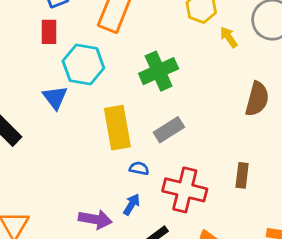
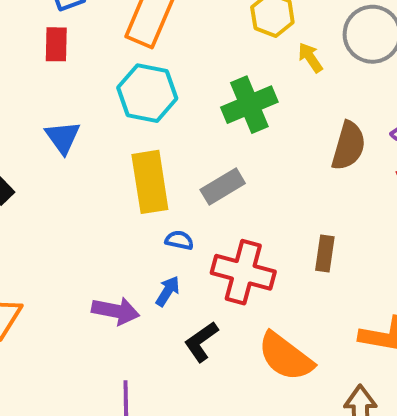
cyan hexagon: (83, 64) -> (147, 93), moved
green cross: (159, 71) -> (249, 105), moved

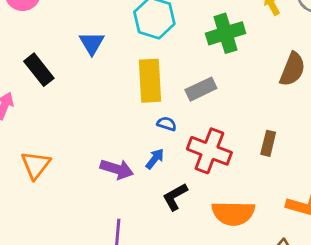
orange semicircle: (286, 357) -> (233, 213), turned -42

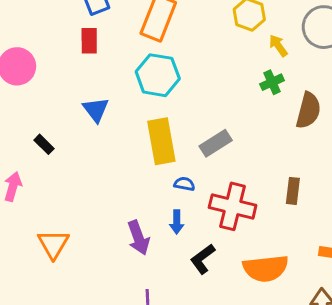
green cross: (226, 33) -> (272, 82), moved, size x0.6
black rectangle: (39, 70) -> (44, 144), size x0.6
blue arrow: (155, 159) -> (177, 222), turned 150
purple arrow: (117, 169) -> (138, 238), turned 60

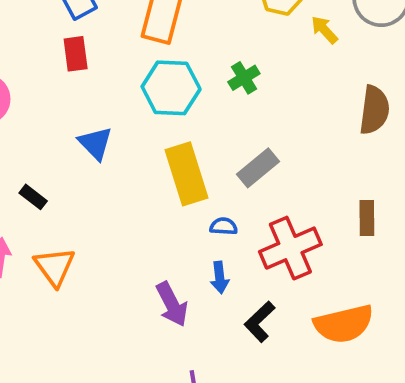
green cross: (272, 82) -> (244, 78), moved
red cross: (233, 206) -> (290, 248), turned -30
orange triangle: (53, 244) -> (55, 267), moved

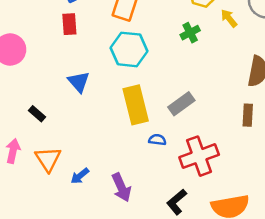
green cross: (244, 78) -> (190, 33), moved
brown rectangle: (367, 218) -> (248, 115), moved
blue arrow: (220, 277) -> (80, 176), moved, turned 54

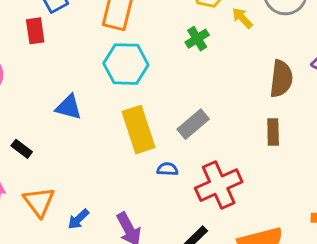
red rectangle: (69, 24) -> (35, 31), moved
blue triangle: (79, 82) -> (69, 107), turned -30

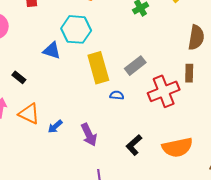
cyan hexagon: (126, 64) -> (76, 29), moved
red cross: (219, 185) -> (164, 91), moved
orange triangle: (39, 202) -> (29, 114), turned -30

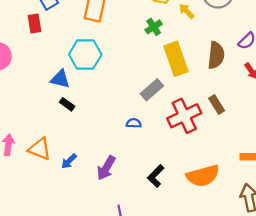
yellow rectangle: (98, 68) -> (176, 59), moved
brown rectangle: (189, 73) -> (217, 105), moved, turned -30
black rectangle: (19, 77) -> (67, 104), moved
purple arrow: (89, 135) -> (106, 168), turned 60

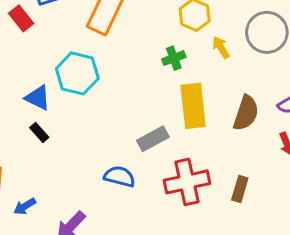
red rectangle: (35, 23) -> (21, 18), turned -42
brown rectangle: (217, 105) -> (240, 189), moved, turned 36
blue semicircle: (134, 123) -> (120, 176), size x1.5

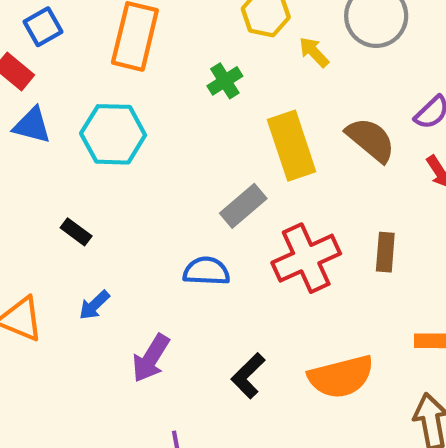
green cross: (174, 58) -> (225, 81), moved
blue triangle: (38, 98) -> (32, 125), moved
brown semicircle: (246, 113) -> (371, 140), turned -57
blue arrow: (25, 206) -> (94, 305), moved

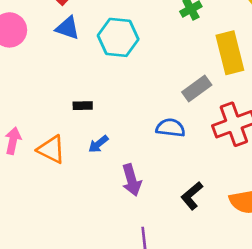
black rectangle: (76, 232) -> (83, 106), moved, turned -42
purple arrow: (151, 358) -> (131, 180), turned -52

